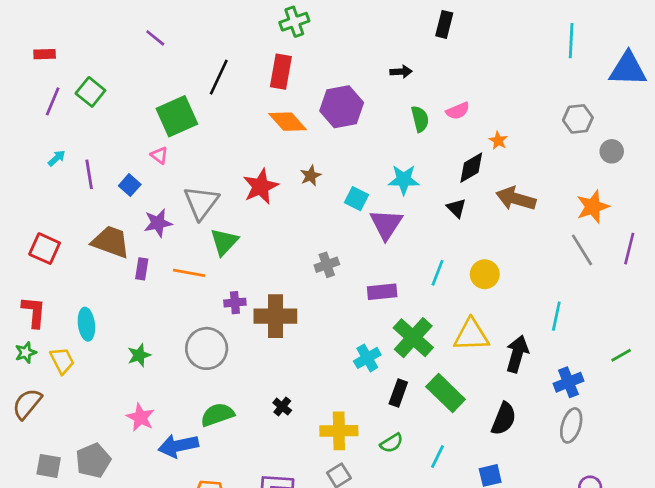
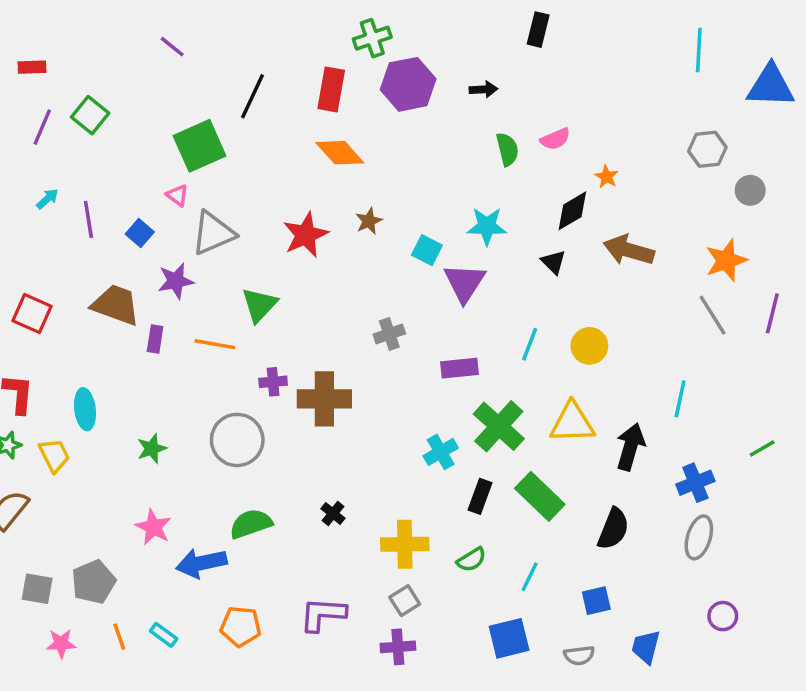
green cross: (294, 22) -> (372, 38), moved
purple hexagon: (342, 107) -> (408, 84), moved
gray triangle: (201, 203) -> (213, 233), moved, turned 30

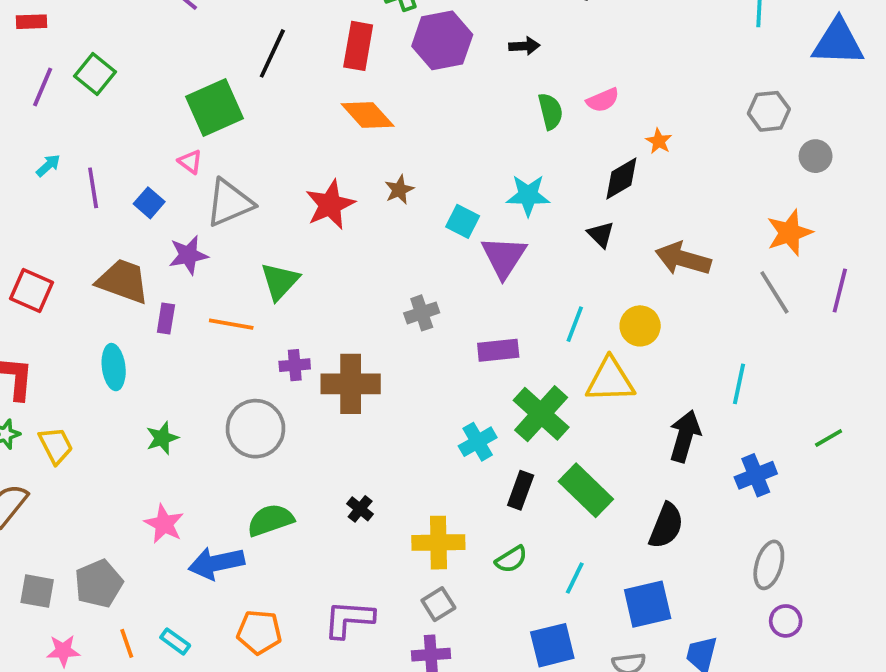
brown arrow: (629, 250) -> (683, 259), moved
cyan ellipse: (85, 409) -> (114, 367), moved
yellow triangle: (572, 423) -> (610, 380), moved
gray ellipse: (699, 537) -> (769, 565), moved
blue square: (596, 601) -> (648, 604), size x1.5

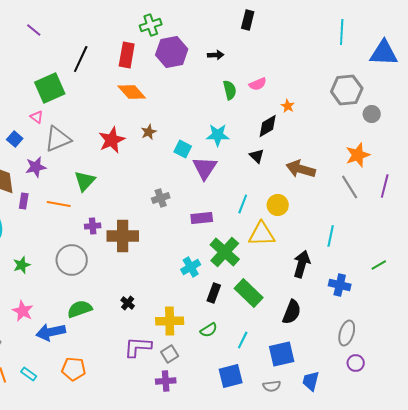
gray hexagon: (769, 111) -> (347, 90), size x1.4
blue cross: (756, 475) -> (340, 285), turned 35
purple L-shape: (349, 619) -> (138, 347), moved

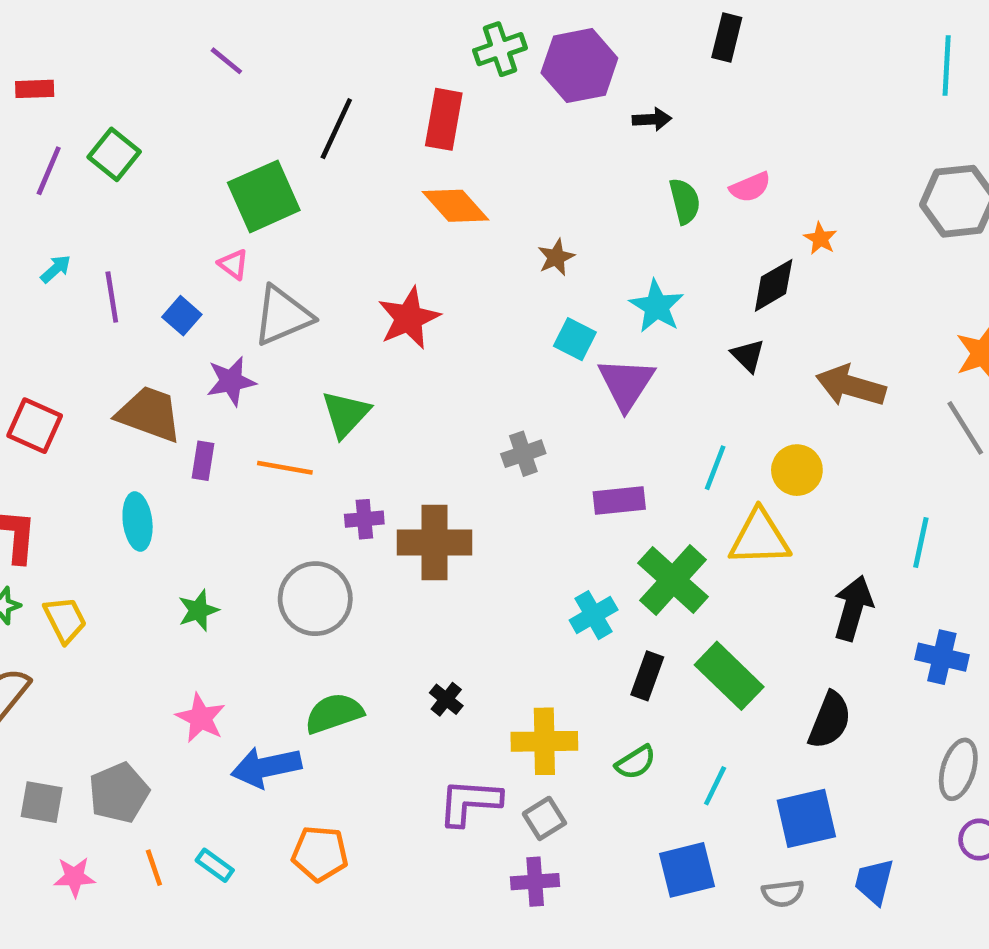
purple hexagon: (172, 52) -> (579, 66), moved
brown star: (149, 132) -> (556, 257), moved
cyan star: (218, 135) -> (657, 306), turned 30

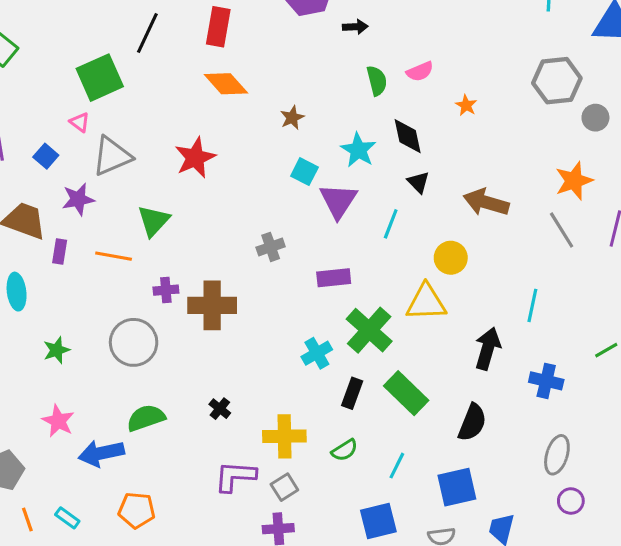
black diamond: (774, 285) -> (408, 136), moved, turned -72
cyan line: (715, 468) -> (391, 224), moved

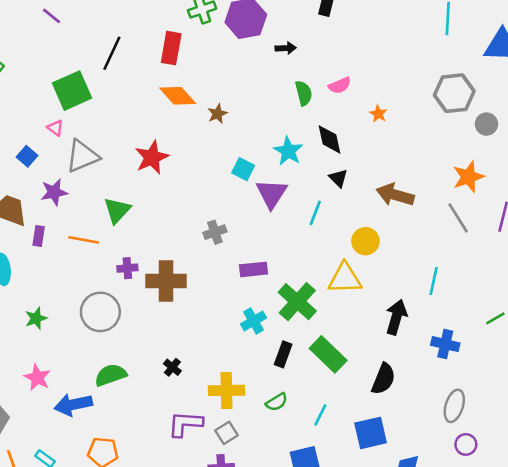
brown star: (292, 118) -> (217, 114), moved
purple rectangle: (334, 278) -> (253, 269), moved

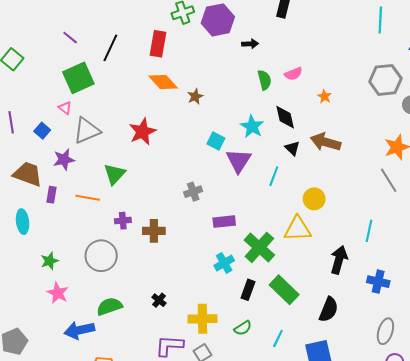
purple line: (51, 16) -> (70, 38), moved
brown arrow: (395, 195) -> (326, 142), moved
brown cross: (166, 281) -> (154, 231), size x0.7
pink star: (37, 378) -> (58, 293), moved

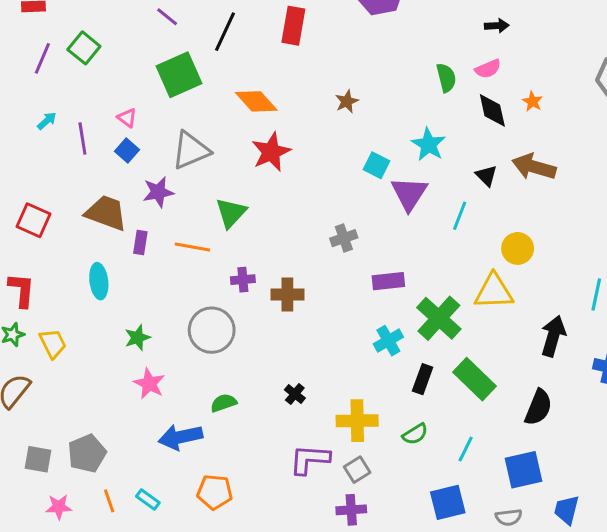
black arrow: (250, 44) -> (497, 26), moved
orange diamond: (163, 82) -> (256, 101), moved
pink triangle: (65, 108) -> (127, 118), moved
black diamond: (285, 117) -> (492, 110), moved
green semicircle: (109, 306) -> (224, 403), size x0.7

